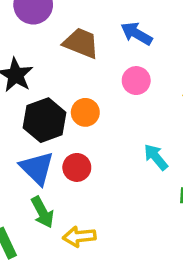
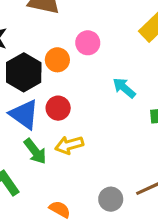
pink circle: (136, 81) -> (88, 43), moved
yellow arrow: (79, 237) -> (69, 145), moved

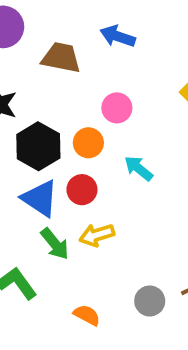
orange circle: (57, 60) -> (88, 143), moved
cyan arrow: (124, 88) -> (139, 168), moved

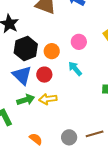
pink circle: (117, 108) -> (79, 42), moved
green arrow: (55, 244) -> (26, 100), turned -78

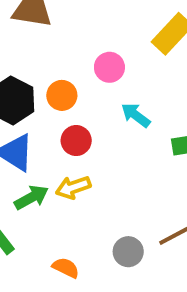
cyan arrow: (75, 69) -> (136, 115), moved
red circle: (44, 75) -> (76, 141), moved

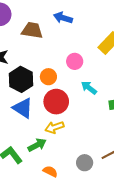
red circle: (76, 141) -> (56, 102), size x1.5
green arrow: (31, 197) -> (37, 145), moved

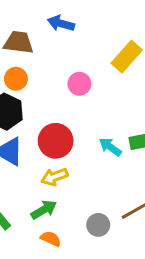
orange circle: (48, 77) -> (16, 79), moved
cyan arrow: (89, 88) -> (110, 147), moved
green arrow: (37, 145) -> (44, 210), moved

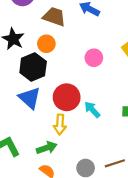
cyan arrow: (110, 147) -> (92, 110), moved
yellow arrow: (54, 177) -> (60, 124), turned -78

